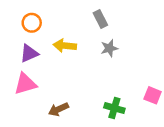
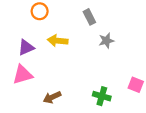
orange circle: (32, 23) -> (40, 11), moved
gray star: (109, 48) -> (106, 41), moved

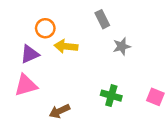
orange circle: (40, 11) -> (45, 28), moved
green cross: (102, 96) -> (111, 96), moved

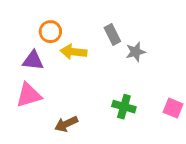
gray rectangle: (102, 19) -> (112, 34), moved
purple triangle: (30, 54) -> (33, 60), turned 30

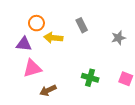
gray star: (136, 52) -> (118, 38), moved
pink triangle: (29, 95) -> (32, 68), moved

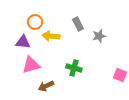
gray star: (118, 38) -> (99, 36), moved
green cross: (90, 78) -> (74, 68), moved

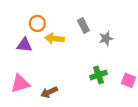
pink triangle: (31, 65) -> (20, 84), moved
green cross: (74, 68) -> (99, 75), moved, turned -35

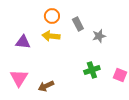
orange circle: (37, 23) -> (52, 16), moved
pink triangle: (20, 84) -> (19, 78), turned -42

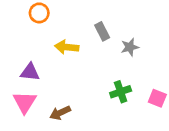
orange circle: (52, 16) -> (39, 13), moved
purple triangle: (23, 42) -> (30, 72), moved

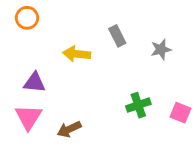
orange circle: (39, 13) -> (27, 18), moved
gray star: (130, 47) -> (161, 49), moved

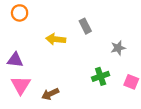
gray star: (161, 49) -> (118, 48), moved
purple triangle: (35, 83) -> (15, 60), moved

